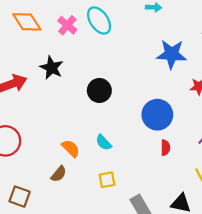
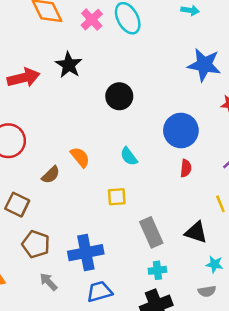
cyan semicircle: (104, 142) -> (129, 156), moved
brown semicircle: (59, 174) -> (51, 175), moved

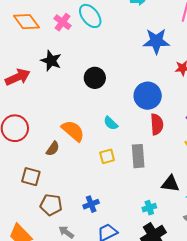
orange semicircle: (80, 157) -> (73, 131), size x1.4
red semicircle: (186, 168) -> (157, 124), size x1.5
gray rectangle: (151, 232) -> (138, 156), moved, turned 30
black triangle: (196, 232) -> (170, 184), moved
blue cross: (86, 253) -> (91, 204), size x0.6

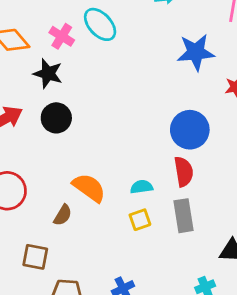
black star: (51, 61) -> (48, 74), moved
black circle: (95, 78) -> (56, 118), moved
cyan semicircle: (111, 123) -> (142, 187), moved, turned 133
red semicircle: (157, 124) -> (184, 172), moved

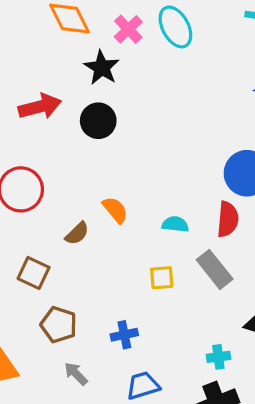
orange semicircle: (89, 188) -> (115, 210), size x0.7
gray rectangle: (183, 216) -> (215, 269), turned -44
yellow square: (140, 220) -> (162, 278), moved

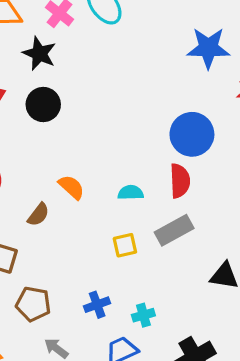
gray rectangle: (215, 269) -> (174, 230), turned -72
cyan cross: (218, 357) -> (143, 315), moved

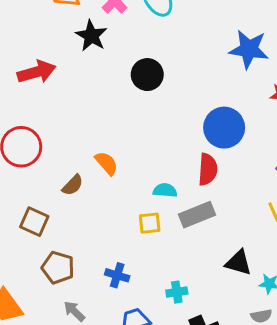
black circle: (43, 105) -> (147, 75), moved
cyan semicircle: (131, 193) -> (165, 190), moved
blue cross: (97, 305) -> (117, 275), turned 30
cyan cross: (143, 315) -> (177, 292), moved

